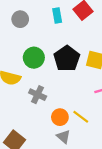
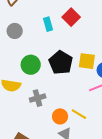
gray cross: (38, 95) -> (38, 98), turned -35

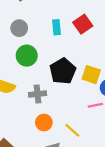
green circle: (31, 65) -> (27, 56), moved
gray cross: (38, 98) -> (37, 94), moved
orange circle: (60, 116) -> (44, 122), moved

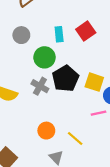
green circle: (27, 56) -> (45, 57), moved
gray cross: (37, 94) -> (40, 86), moved, turned 35

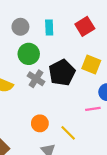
cyan rectangle: (59, 34) -> (49, 27), moved
green circle: (45, 57) -> (29, 54), moved
yellow square: (94, 82) -> (91, 64), moved

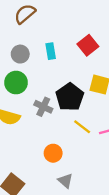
green circle: (29, 54) -> (16, 83), moved
yellow line: (68, 133) -> (82, 127), moved

